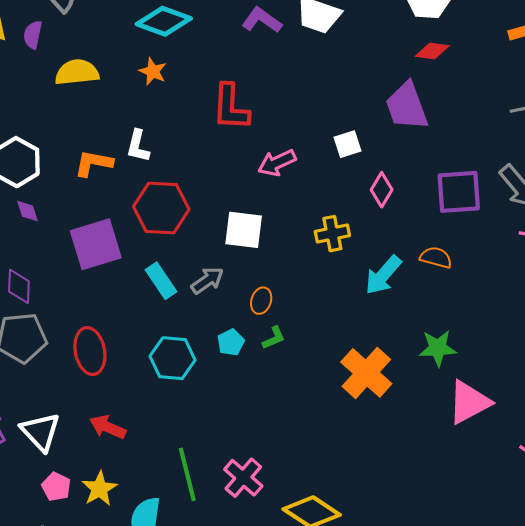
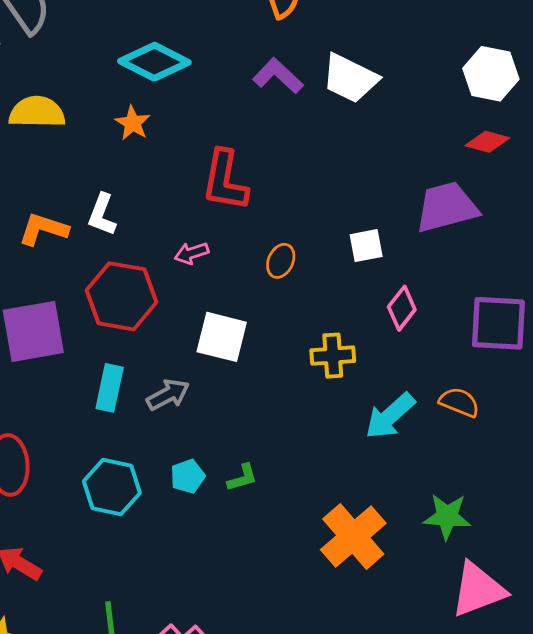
purple trapezoid: (407, 106) -> (447, 207), turned 88
pink arrow: (277, 163) -> (192, 253), moved, size x0.7
cyan rectangle: (161, 281) -> (110, 388), turned 39
orange ellipse: (261, 301) -> (281, 261), moved

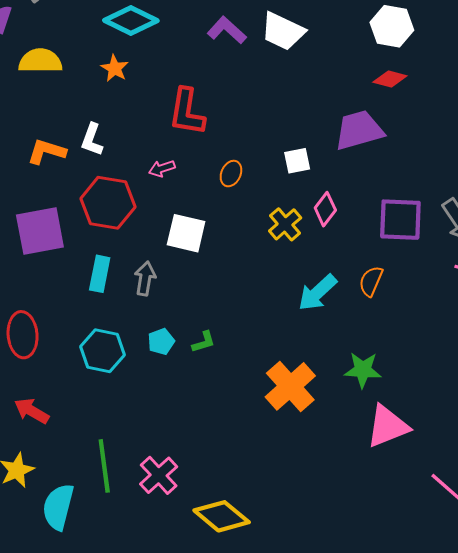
yellow cross: (333, 356) -> (285, 224), moved, turned -36
gray arrow: (168, 395) -> (145, 279), turned -52
orange semicircle: (459, 402) -> (371, 281), turned -88

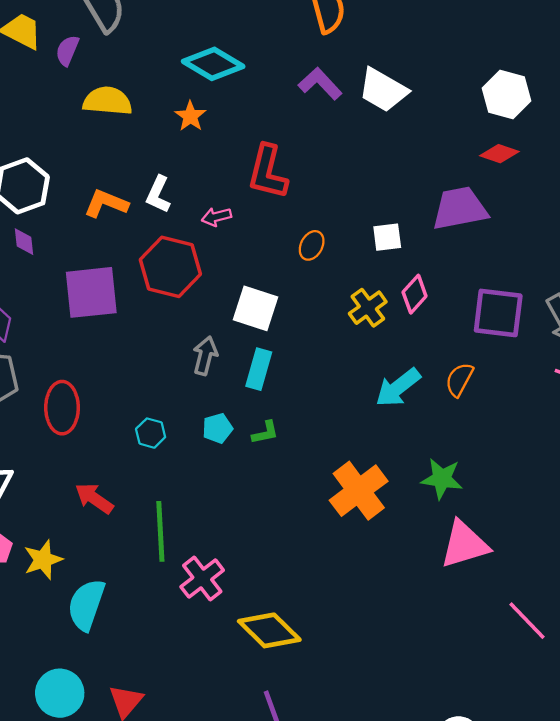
pink arrow: (162, 169) -> (216, 217), moved
cyan rectangle: (100, 274) -> (259, 369), moved
cyan hexagon: (103, 351) -> (151, 433), size x0.6
red arrow: (32, 411) -> (94, 498), moved
green line: (104, 466) -> (160, 531), moved

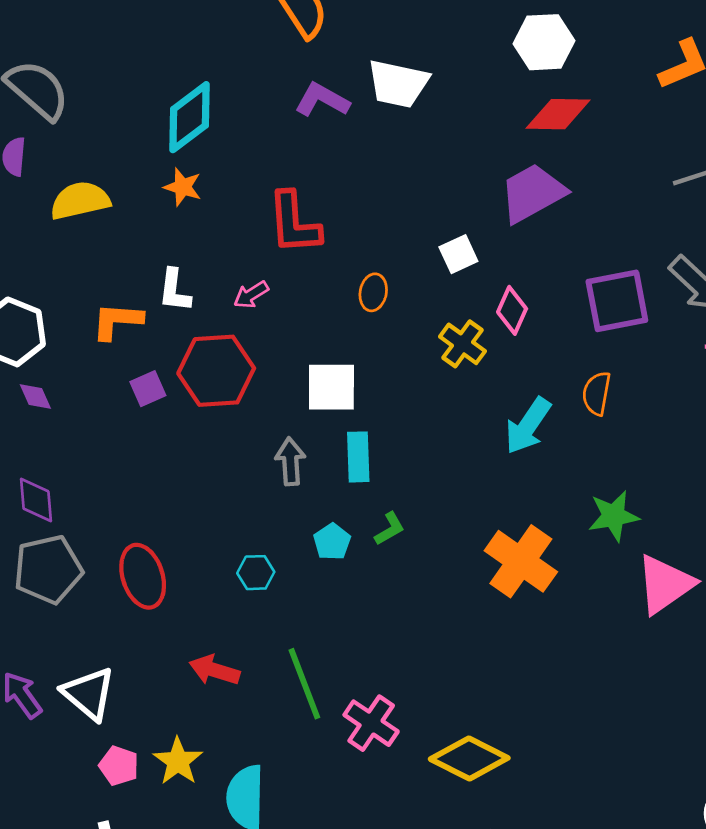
cyan diamond: (213, 64) -> (189, 117), turned -50
red diamond: (499, 154) -> (558, 114), size x1.4
purple square: (91, 292) -> (148, 389), moved, size x0.5

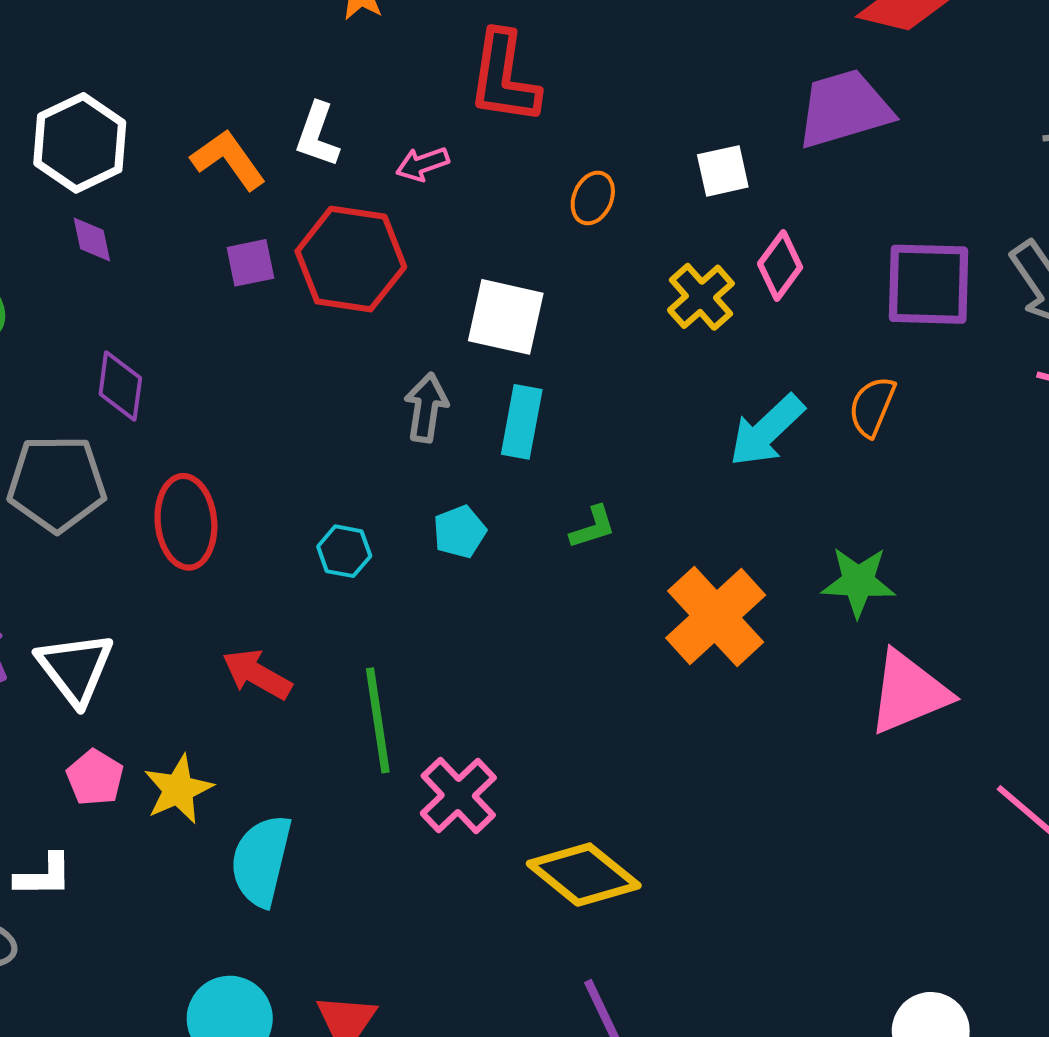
orange L-shape: (117, 321) -> (228, 160), turned 38
purple diamond: (36, 500) -> (120, 386), moved
green L-shape: (390, 529) -> (593, 527), moved

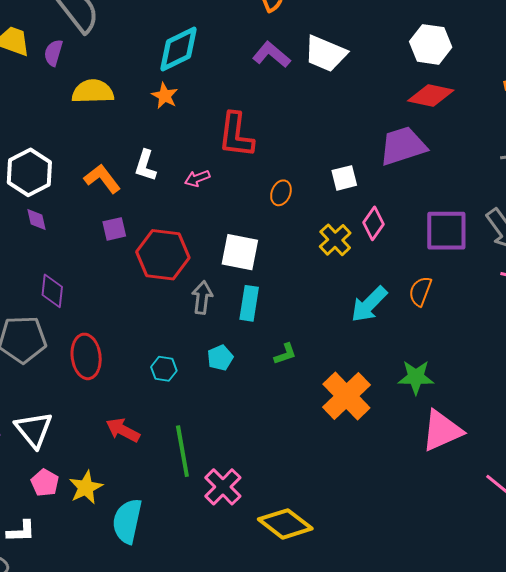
red hexagon: (351, 259) -> (163, 255), moved

